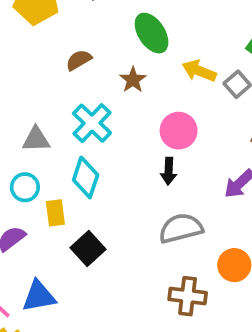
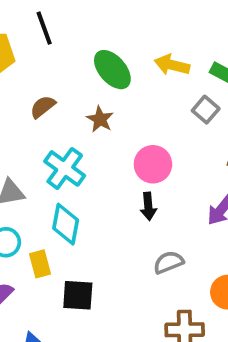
yellow arrow: (199, 71) -> (172, 65), moved
gray semicircle: (181, 228) -> (168, 262), size x0.7
black square: (88, 248) -> (78, 295), turned -36

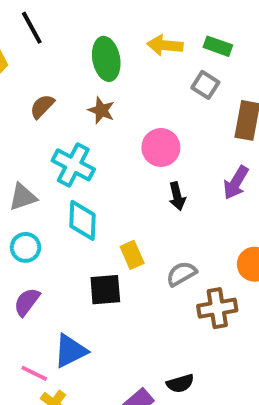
green ellipse: (112, 70) -> (106, 59), turned 39
black arrow: (148, 206) -> (177, 196), moved
gray semicircle: (168, 262) -> (181, 274), moved
yellow rectangle: (40, 264) -> (132, 255), moved

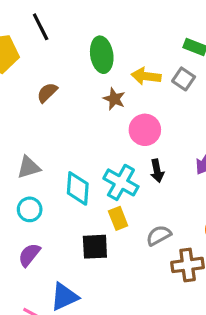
yellow arrow: (165, 45) -> (146, 76), moved
brown star: (101, 110) -> (114, 99), moved
cyan cross: (73, 165) -> (121, 182), moved

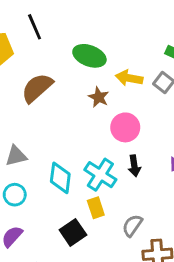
green ellipse: (102, 55) -> (89, 56), turned -64
brown semicircle: (47, 93) -> (37, 88), size x1.6
gray semicircle: (159, 235) -> (132, 226), turned -30
black square: (95, 247) -> (73, 232), turned -35

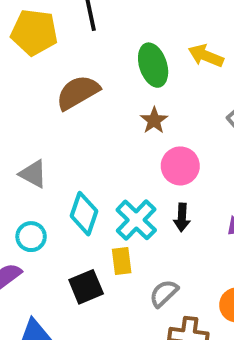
green ellipse: (89, 56) -> (153, 65), turned 40
yellow arrow: (129, 78) -> (206, 56), moved
gray triangle: (16, 156) -> (33, 174), turned 30
cyan circle: (15, 195) -> (31, 237), moved

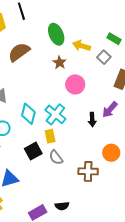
yellow arrow: (206, 56) -> (82, 46), moved
black arrow: (182, 217) -> (92, 120), moved
gray semicircle: (164, 293) -> (56, 157), moved, turned -77

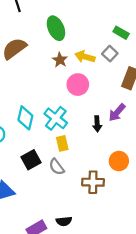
yellow arrow: (82, 46) -> (85, 57), moved
yellow rectangle: (50, 136) -> (62, 143), moved

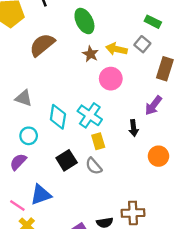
black arrow: (97, 124) -> (134, 128), moved
brown cross: (93, 182) -> (133, 213), moved

